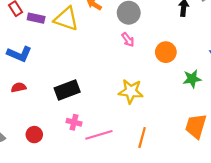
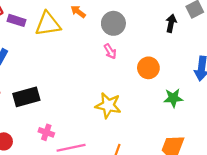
yellow triangle: (66, 19) -> (48, 24), turned -32
black rectangle: (67, 90) -> (26, 97), moved

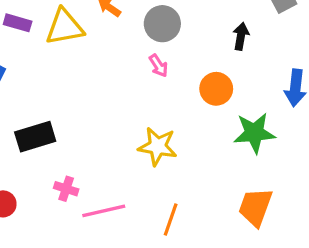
black arrow: (171, 23) -> (241, 36), moved
green star: (173, 98) -> (254, 133), size x1.4

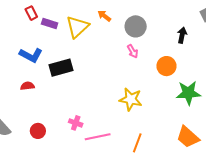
yellow triangle: (65, 27) -> (77, 27), turned -35
black rectangle: (35, 137) -> (61, 68), moved
orange trapezoid: (255, 207) -> (188, 137), turned -70

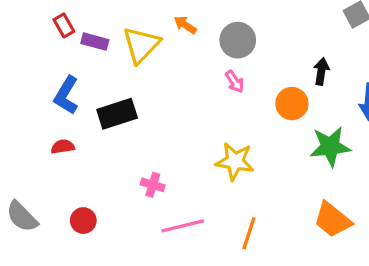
black arrow: (182, 35) -> (321, 71), moved
blue L-shape: (31, 55) -> (66, 95), turned 95
pink cross: (76, 123) -> (153, 185), moved

